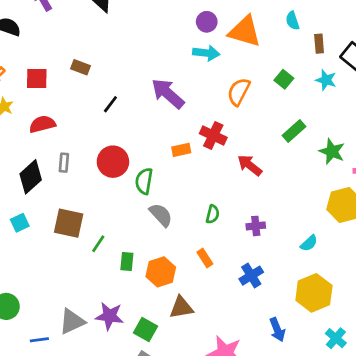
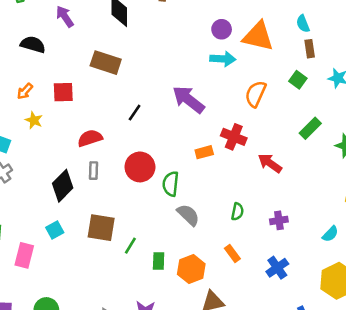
brown rectangle: (319, 44) -> (310, 49), moved
brown rectangle: (81, 67) -> (106, 63), moved, size x1.6
red semicircle: (42, 124) -> (90, 138), moved

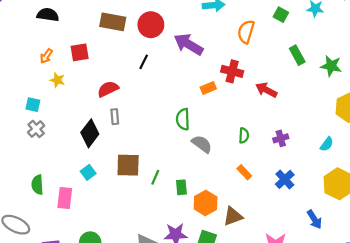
green rectangle: (310, 128) -> (297, 55), turned -66
red circle: (140, 167) -> (151, 25), moved
orange hexagon: (191, 269) -> (206, 203), moved

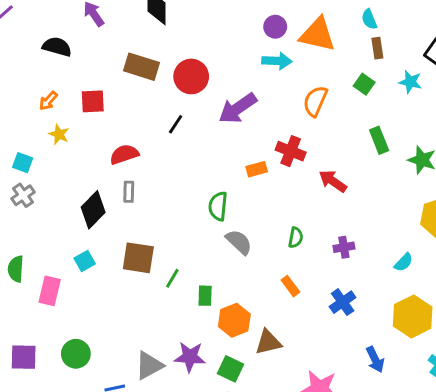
purple arrow: (189, 44) -> (238, 108), turned -72

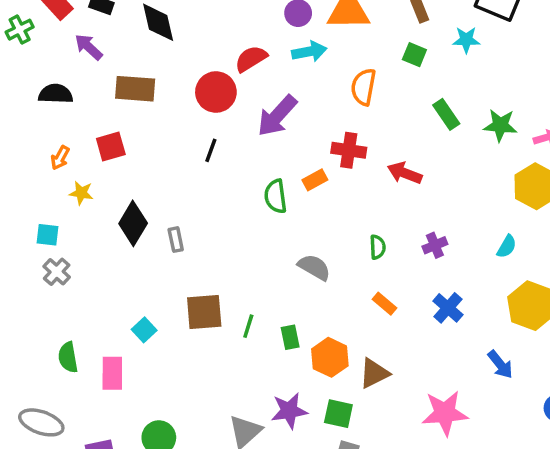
brown rectangle: (141, 67) -> (135, 89), moved
red semicircle: (124, 154) -> (251, 59), moved
green semicircle: (218, 206) -> (276, 196), moved
black diamond: (93, 210) -> (133, 223), moved

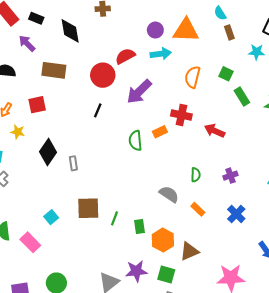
green square: (414, 55) -> (226, 74), moved
gray semicircle: (314, 267) -> (169, 194), moved
pink rectangle: (112, 373) -> (30, 242), turned -48

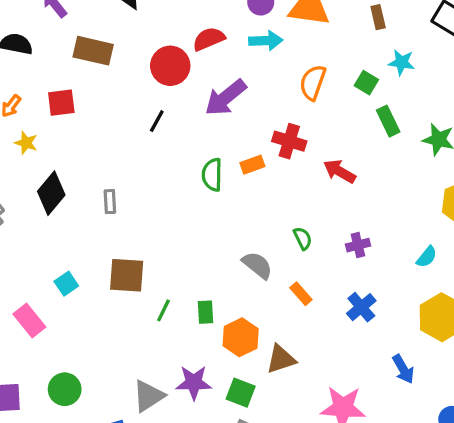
cyan star: (257, 52) -> (402, 62), moved
black diamond: (48, 152) -> (51, 193), moved
green semicircle: (196, 175) -> (303, 238), turned -32
green line: (114, 218) -> (164, 310), moved

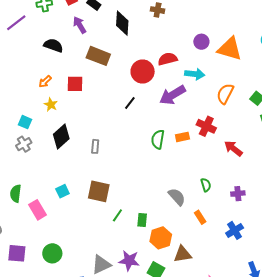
cyan arrow: (266, 41) -> (195, 74), moved

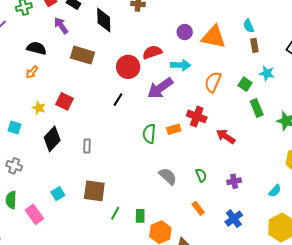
orange arrow: (45, 82) -> (32, 72), moved
red square: (75, 84) -> (65, 101), moved, turned 30
gray cross: (24, 144) -> (14, 166), moved, turned -35
gray semicircle: (177, 197) -> (168, 176), moved

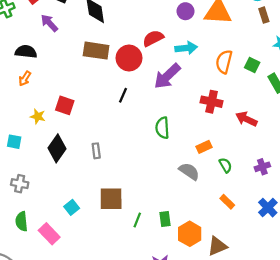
brown rectangle: (82, 55) -> (96, 51), moved
green square: (245, 84) -> (252, 65), moved
orange rectangle: (174, 129) -> (204, 147), moved

